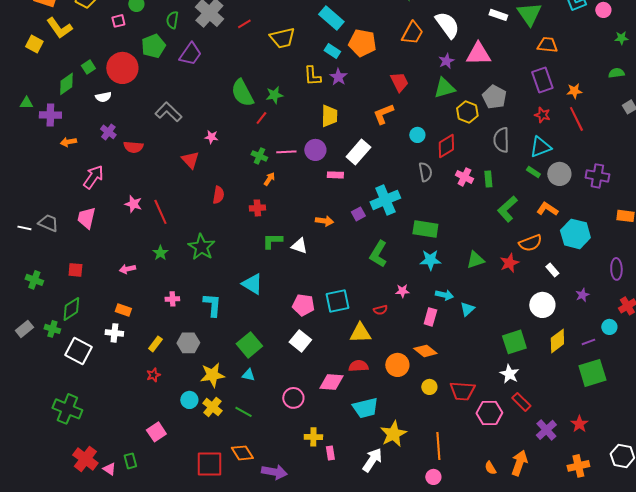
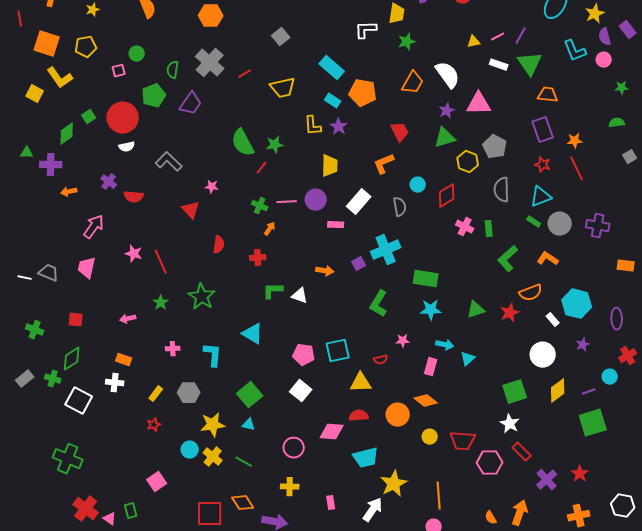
white semicircle: (103, 97) -> (127, 147), moved
gray semicircle: (425, 172) -> (400, 207), moved
cyan hexagon: (575, 234) -> (577, 304), moved
yellow cross: (313, 437) -> (290, 487), moved

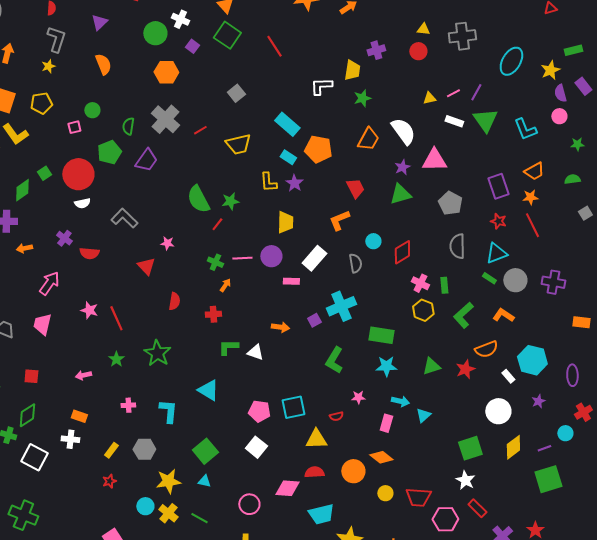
cyan L-shape: (575, 51) -> (525, 129), moved
orange trapezoid: (548, 95) -> (534, 171), moved, turned 145
yellow hexagon: (468, 162) -> (423, 310), moved

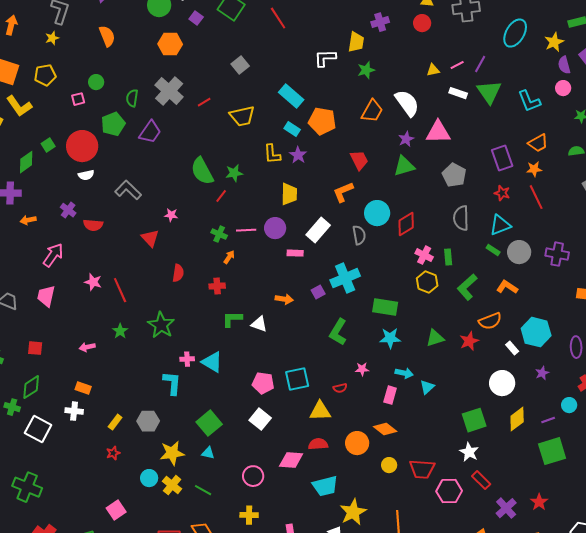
cyan circle: (373, 241) -> (377, 213), size x1.6
pink cross: (128, 405) -> (187, 359), moved

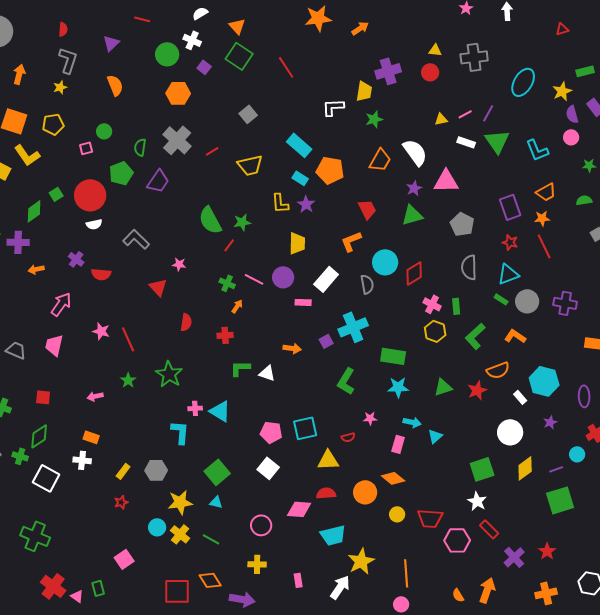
purple cross: (380, 22) -> (388, 71), size x1.4
pink line: (246, 230) -> (254, 279), turned 30

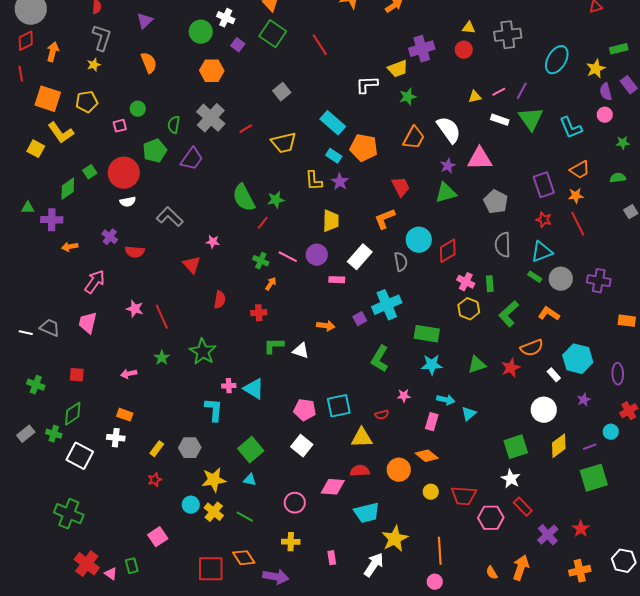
yellow trapezoid: (364, 91) -> (398, 69), turned 60

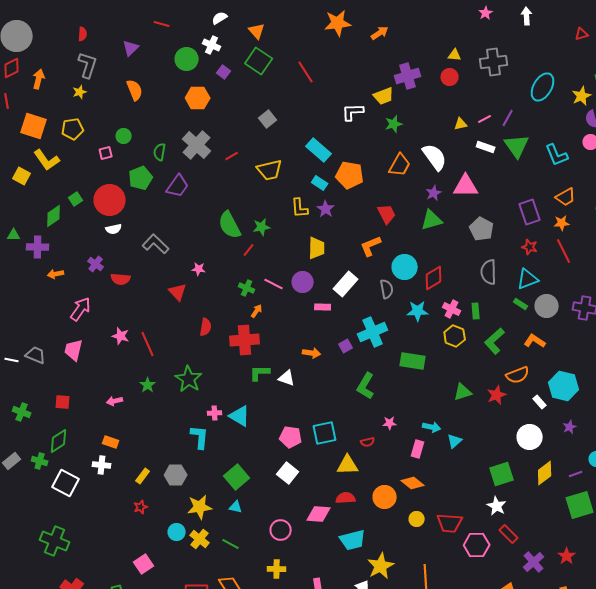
red cross: (259, 313) -> (245, 340), size x1.8
cyan star: (432, 365) -> (418, 311), moved

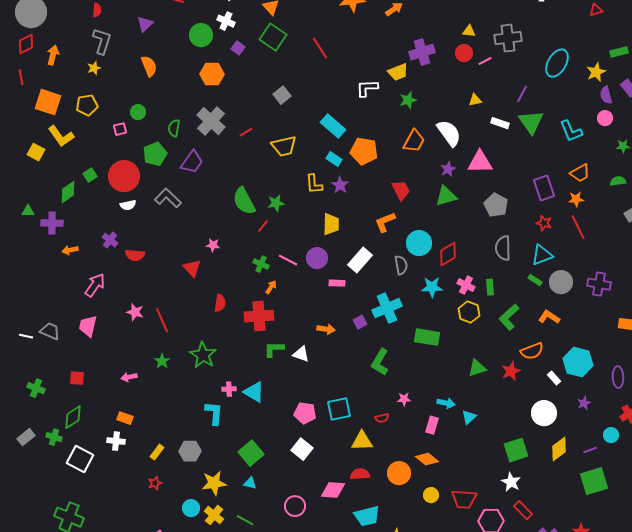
pink line: (485, 119) -> (485, 61), moved
gray L-shape: (156, 244) -> (168, 198), moved

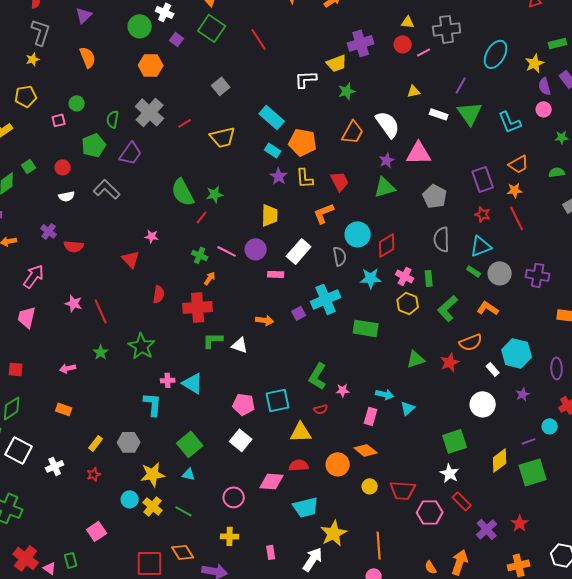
red circle: (124, 176) -> (63, 167), size x0.5
yellow L-shape: (314, 184) -> (305, 178), moved
green L-shape: (380, 362) -> (318, 376), moved
white cross: (116, 441) -> (55, 466), moved, turned -30
yellow diamond: (559, 449) -> (500, 460), moved

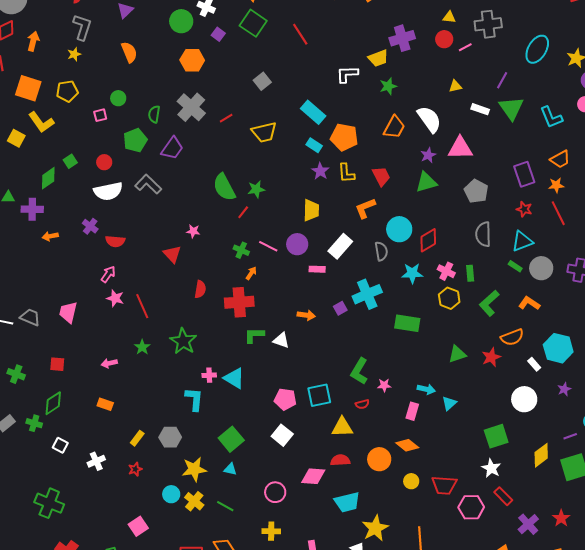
white semicircle: (67, 196) -> (108, 191), size x1.8
pink arrow: (34, 276) -> (108, 274), moved, size x0.7
white square: (19, 450) -> (60, 445), size x0.6

